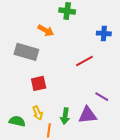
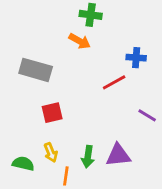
orange arrow: (46, 30) -> (80, 41), moved
blue cross: (104, 33) -> (136, 58), moved
purple line: (102, 97) -> (147, 115), moved

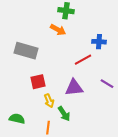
yellow arrow: (51, 153) -> (49, 101), moved
purple triangle: (118, 155) -> (74, 88), moved
green arrow: (88, 157) -> (64, 114), turned -42

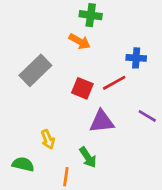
gray rectangle: (26, 51) -> (35, 70), turned -60
red square: (38, 82) -> (82, 88), moved, turned 35
yellow arrow: (49, 101) -> (48, 139), moved

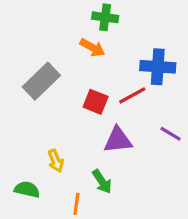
blue cross: (136, 58) -> (158, 67), size x1.5

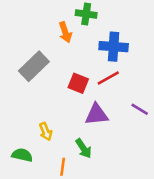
orange arrow: (92, 48) -> (65, 32), moved, turned 42
blue cross: (158, 67) -> (114, 47), moved

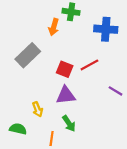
orange arrow: (65, 32) -> (54, 27), turned 35
blue cross: (114, 47) -> (106, 29), moved
purple triangle: (97, 115) -> (66, 95), moved

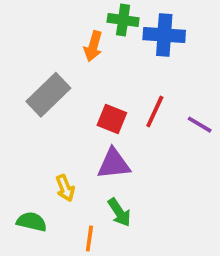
blue cross: (106, 29) -> (164, 35), moved
red line: (89, 65) -> (155, 112), turned -36
purple line: (115, 91) -> (200, 125), moved

